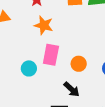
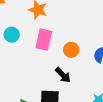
cyan circle: (29, 68) -> (12, 35), moved

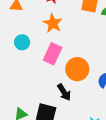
orange circle: (71, 50) -> (77, 69), size x1.5

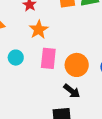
orange star: (53, 23) -> (39, 30), turned 30

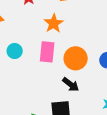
orange star: (39, 30) -> (54, 23), moved

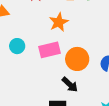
pink rectangle: (47, 52) -> (50, 50), turned 65

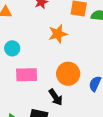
pink rectangle: (50, 50) -> (27, 75), moved

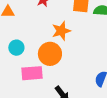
orange circle: (68, 74) -> (50, 54), moved

